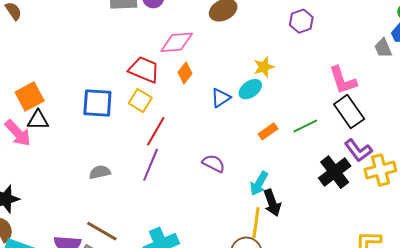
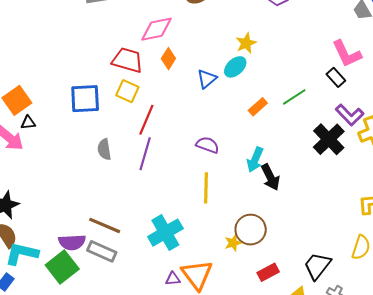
pink L-shape: (343, 80) -> (347, 54), moved
black rectangle: (349, 112) -> (336, 77), size x0.6
black triangle: (38, 120) -> (28, 123), size x0.7
gray semicircle: (100, 172) -> (104, 149), moved, turned -80
yellow line: (256, 223) -> (206, 188), moved

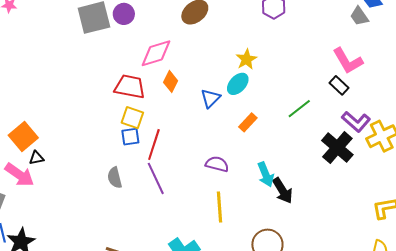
blue square: (85, 99) -> (130, 137), moved, size x0.6
orange rectangle: (258, 107) -> (248, 122), moved
purple line: (145, 154) -> (156, 178), turned -36
cyan arrow: (255, 160) -> (266, 174), turned -40

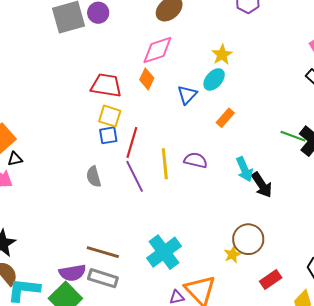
pink diamond: (156, 53) -> (157, 50), moved
green line: (299, 109) -> (293, 136), moved, turned 60
yellow line: (219, 207) -> (165, 164), moved

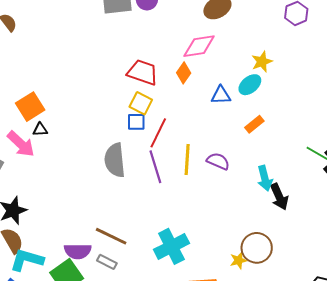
blue triangle: (187, 95) -> (221, 95), turned 35
gray semicircle: (94, 177) -> (115, 160), size x1.6
gray rectangle: (103, 278) -> (107, 262), size x0.7

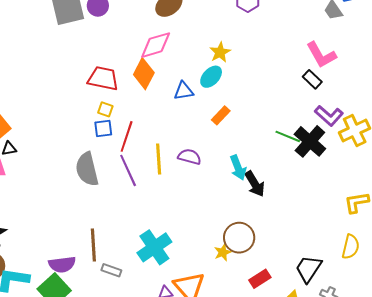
orange diamond: (184, 73) -> (144, 74), size x1.4
yellow square: (141, 103) -> (105, 109), size x0.7
brown line: (111, 236) -> (93, 245), turned 68
gray rectangle: (107, 262) -> (111, 270), moved

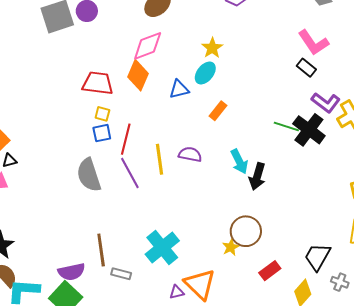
black arrow: (255, 184) -> (257, 176), turned 52

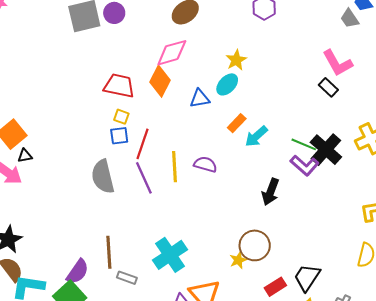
purple L-shape: (326, 103) -> (304, 165), moved
cyan arrow: (239, 162) -> (256, 136), moved, turned 70
black trapezoid: (317, 257) -> (307, 277), moved
purple semicircle: (71, 272) -> (78, 272), turned -48

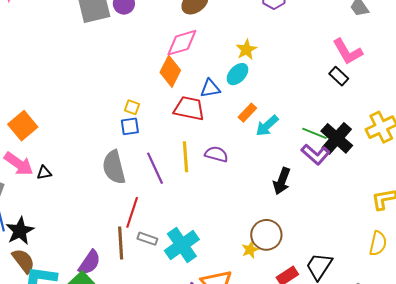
red trapezoid: (119, 86) -> (189, 108), moved
red line: (142, 144) -> (132, 212), moved
black triangle: (25, 156) -> (44, 173), moved
gray rectangle: (127, 278) -> (147, 239), moved

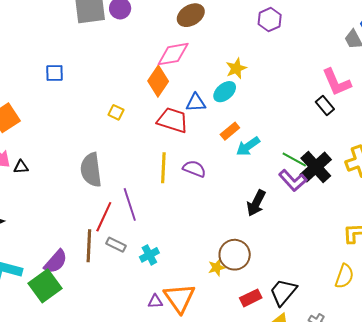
blue square: (130, 126) -> (55, 73), moved
purple line: (155, 168) -> (130, 204), moved
cyan cross: (182, 245) -> (149, 255), size x0.6

